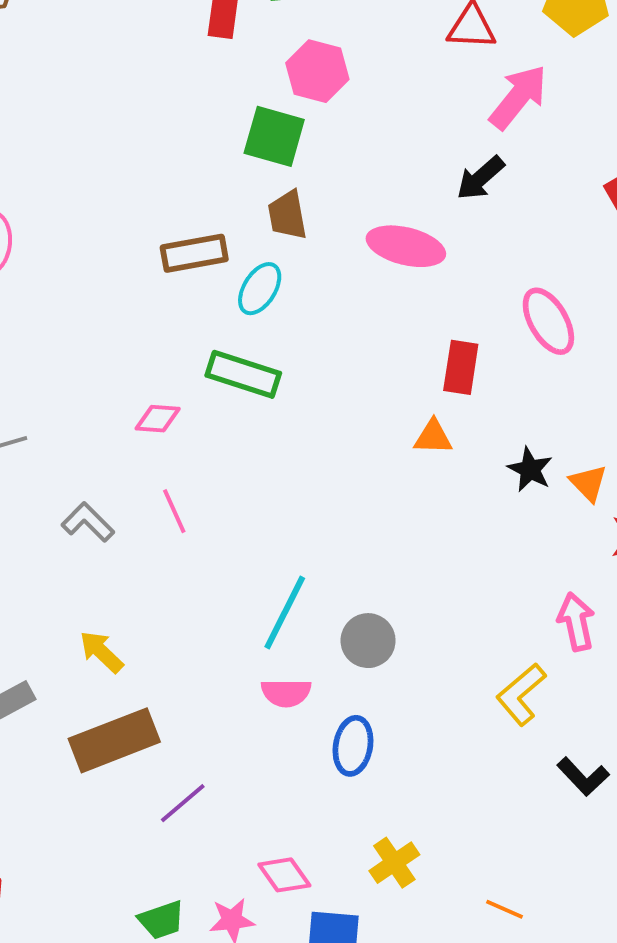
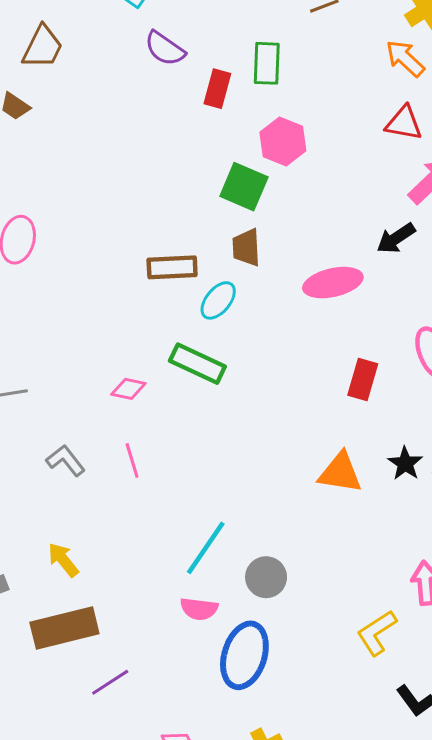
pink ellipse: (406, 246) -> (333, 283), turned -34
orange triangle: (433, 437) -> (340, 473), moved, size x1.5
blue ellipse: (353, 746) -> (244, 655), size x1.5

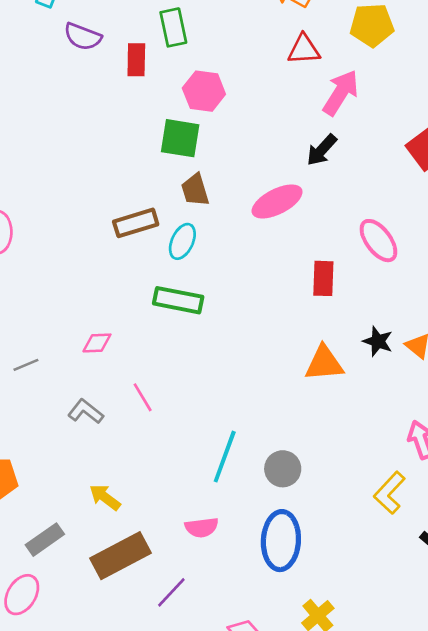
pink diamond: (128, 389) -> (97, 343), moved
pink semicircle: (199, 609) -> (202, 527), moved

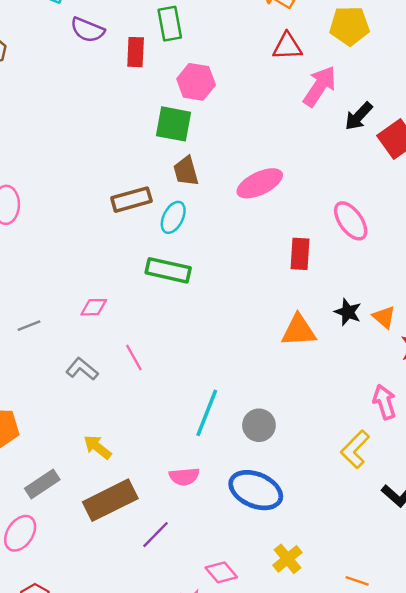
black arrow: (322, 150) -> (359, 116), moved
blue ellipse: (281, 541) -> (256, 490), turned -72

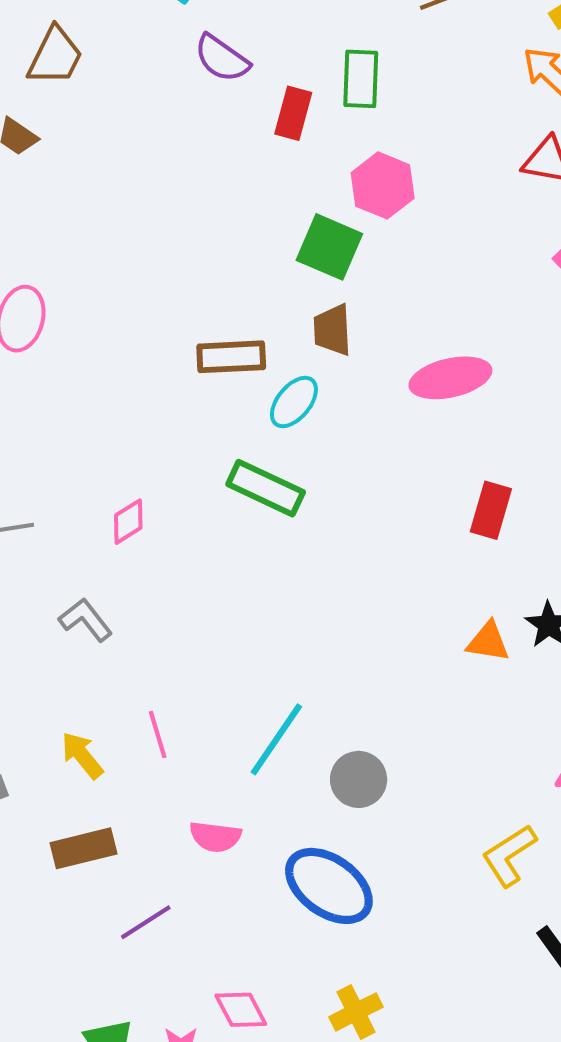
pink diamond: (94, 307) -> (128, 522), turned -44
orange triangle: (299, 331) -> (488, 642), moved, size x0.7
pink line: (134, 357) -> (158, 735), moved
brown rectangle: (110, 500) -> (84, 848), size x0.7

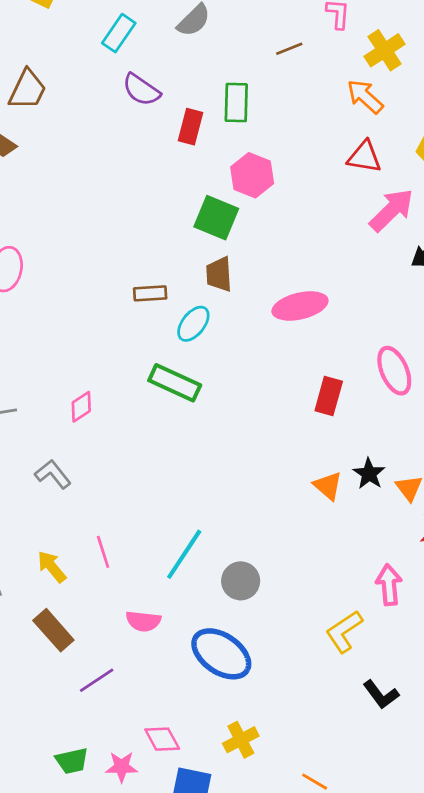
brown rectangle: (231, 357) -> (150, 293), size x0.7
orange triangle: (488, 642) -> (328, 486), turned 32
brown rectangle: (84, 848) -> (53, 630), turned 63

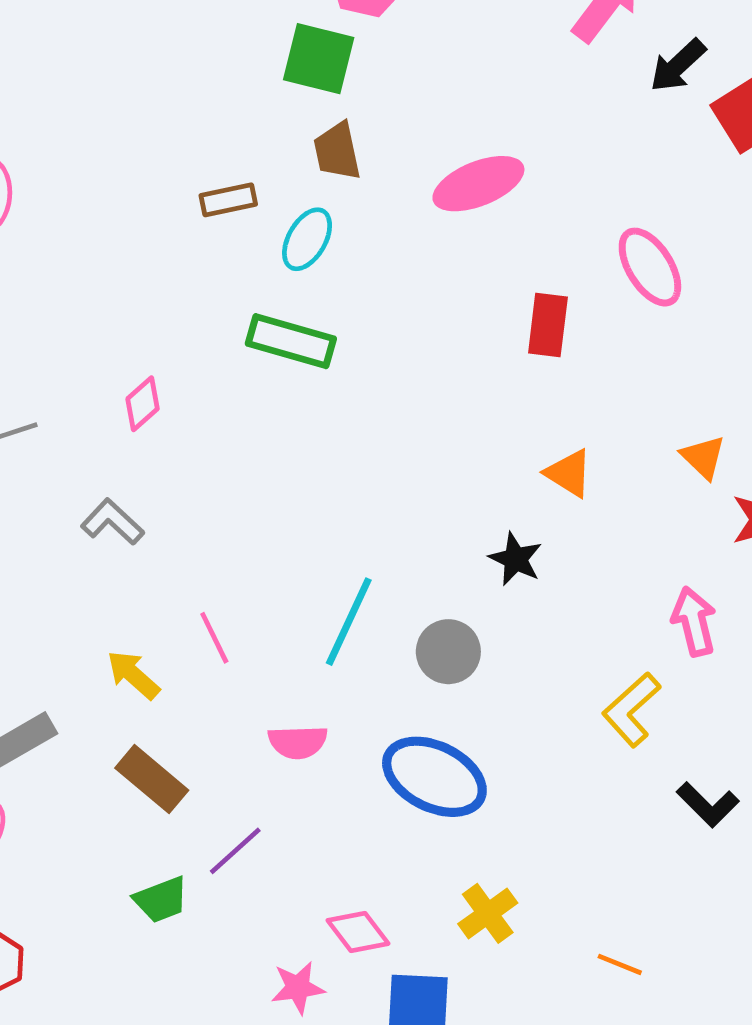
black star: (369, 474) -> (516, 559), moved
green trapezoid: (72, 761) -> (161, 900), moved

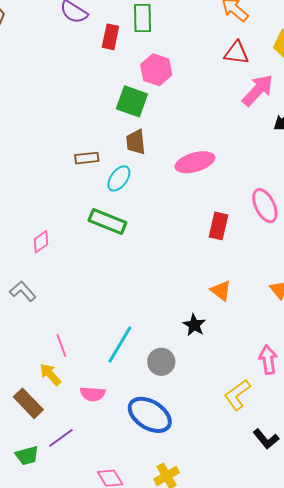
yellow arrow: (133, 675) -> (50, 374), moved

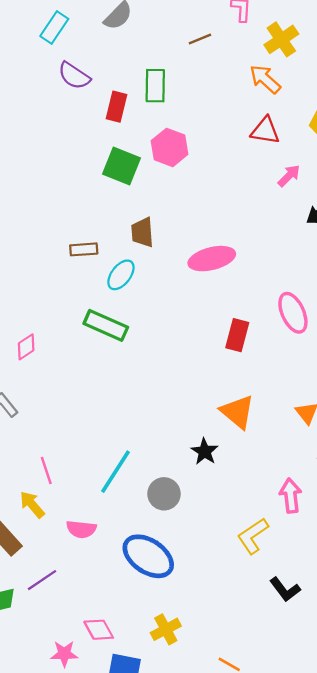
pink arrow: (258, 90) -> (289, 176), size x0.6
green square: (132, 101) -> (122, 166), moved
orange triangle: (221, 291) -> (237, 412), size x1.4

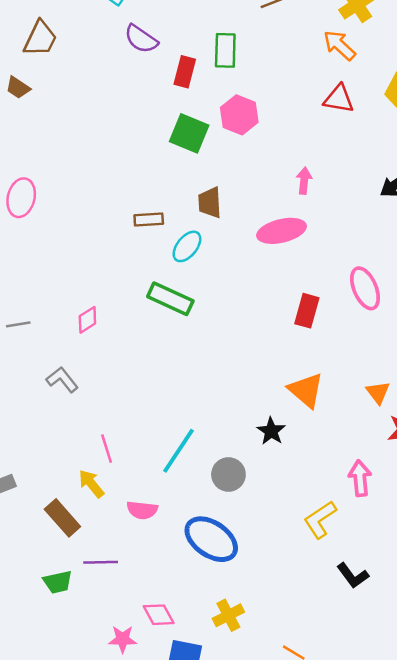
pink arrow: (289, 176) -> (304, 181), moved, turned -40
purple line: (42, 580) -> (101, 562), turned 32

